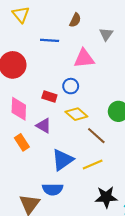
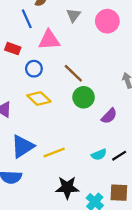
blue line: (50, 40) -> (27, 19), moved, turned 60
red rectangle: (49, 96) -> (13, 49), moved
brown line: (96, 136) -> (73, 73), moved

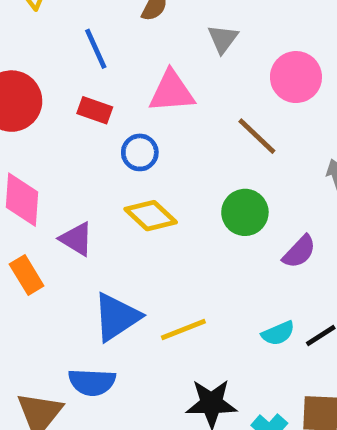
blue line: (27, 19) -> (96, 49), moved
pink circle: (107, 21) -> (296, 77), moved
brown line: (73, 73) -> (257, 136), moved

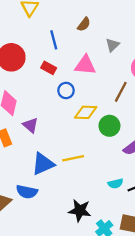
brown line: (257, 136) -> (121, 92), turned 65
yellow diamond: (151, 216) -> (86, 112), moved, turned -50
yellow line: (183, 329) -> (73, 158), moved

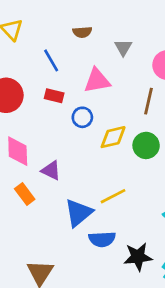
brown semicircle: (84, 24) -> (82, 32), turned 64
blue semicircle: (27, 192) -> (102, 239), moved

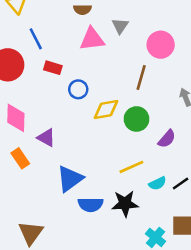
blue line: (51, 60) -> (36, 39), moved
pink triangle: (97, 81) -> (92, 39), moved
yellow line: (113, 196) -> (131, 167), moved
black star: (138, 257) -> (125, 204), moved

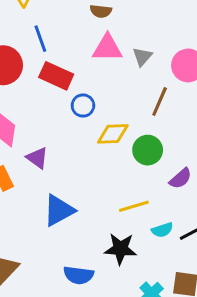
gray triangle: (120, 26) -> (142, 57), moved
red rectangle: (53, 68) -> (56, 76), size x1.5
blue semicircle: (91, 205) -> (79, 275), moved

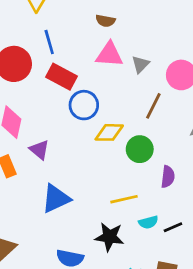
blue circle: (83, 106) -> (84, 105), size x1.4
purple semicircle: (180, 178) -> (168, 177), turned -45

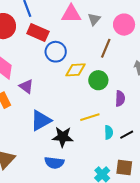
cyan semicircle: (148, 222) -> (109, 132), turned -72
black star: (109, 237) -> (63, 137), moved

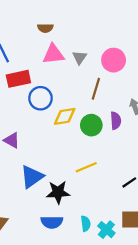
red rectangle: (38, 32) -> (18, 79), turned -30
purple semicircle: (120, 98) -> (116, 121), moved
cyan semicircle: (109, 132) -> (86, 224), moved

